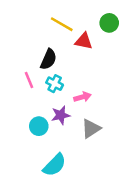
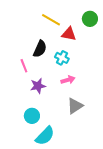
cyan cross: (55, 84) -> (62, 58), moved
purple star: (61, 115) -> (38, 86), moved
cyan circle: (39, 126) -> (32, 116), moved

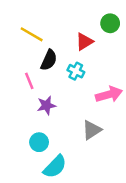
yellow line: (51, 20) -> (32, 34), moved
red triangle: (69, 34) -> (84, 42), turned -42
pink arrow: (68, 80) -> (109, 94), moved, size x1.5

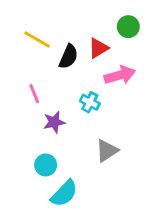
black semicircle: (49, 60) -> (68, 57), moved
cyan cross: (76, 71) -> (90, 102), moved
pink arrow: (109, 94) -> (120, 75), moved

